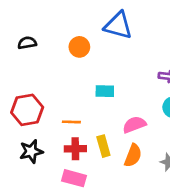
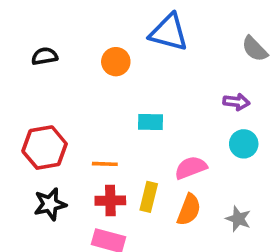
yellow rectangle: (103, 146) -> (149, 197), turned 30

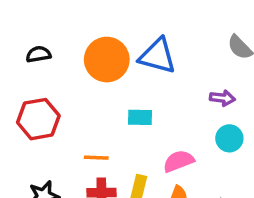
blue triangle: (169, 32) -> (158, 56), moved
orange circle: (116, 62) -> (107, 60), size x1.6
red hexagon: (45, 148) -> (38, 119), moved

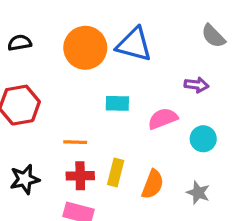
cyan circle: (229, 138) -> (203, 139), moved
pink semicircle: (179, 161) -> (163, 119), moved

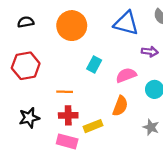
blue triangle: (134, 44) -> (126, 23), moved
cyan rectangle: (117, 103) -> (94, 65), turned -63
yellow rectangle: (116, 172) -> (93, 126), moved, turned 54
orange semicircle: (153, 184) -> (120, 106), moved

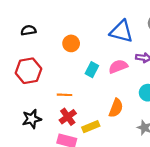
orange circle: (72, 26) -> (71, 43), moved, size x0.6
pink semicircle: (126, 75) -> (118, 66), moved
red cross: (68, 115) -> (68, 117), turned -35

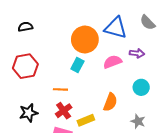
orange circle: (71, 43) -> (85, 39), moved, size x1.6
cyan rectangle: (92, 70) -> (77, 65), moved

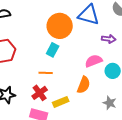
pink semicircle: (112, 62) -> (94, 61), moved
orange line: (60, 89) -> (46, 73), moved

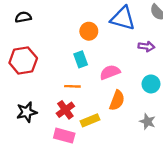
orange circle: (60, 26) -> (89, 31), size x0.6
cyan rectangle: (53, 50) -> (81, 59), turned -48
pink semicircle: (94, 61) -> (110, 72), moved

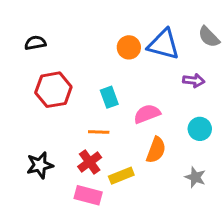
orange circle: (89, 31) -> (129, 47), moved
red hexagon: (23, 61) -> (53, 90), moved

